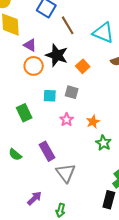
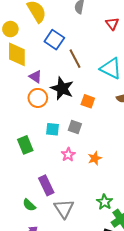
orange square: (83, 66) -> (88, 101), turned -32
green star: (104, 143) -> (104, 202), moved
green semicircle: (15, 155) -> (29, 205), moved

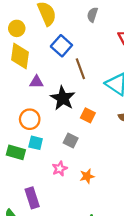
purple triangle: (36, 77) -> (36, 82), turned -40
orange circle: (38, 98) -> (30, 119), moved
cyan square: (53, 129) -> (36, 143), moved
green rectangle: (25, 145) -> (16, 152), turned -60

